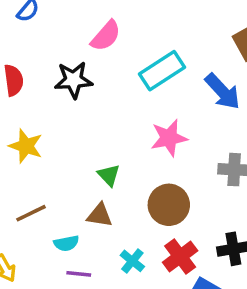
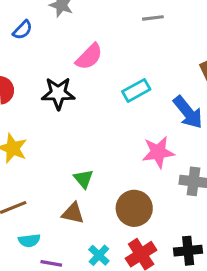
cyan rectangle: (162, 71) -> (136, 90), size x0.7
pink star: (169, 138) -> (158, 152), moved
cyan semicircle: (66, 243) -> (29, 240), moved

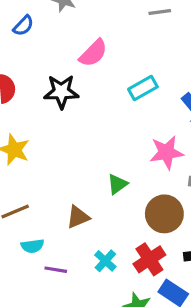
green triangle: (83, 179) -> (117, 184), moved, turned 35
brown circle: (134, 208) -> (164, 214), moved
brown triangle: (73, 213) -> (78, 217), turned -35

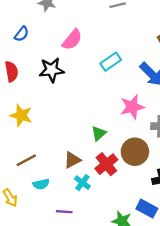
blue semicircle: (23, 26) -> (22, 34), moved
red cross: (149, 259) -> (106, 164), moved
cyan cross: (105, 261) -> (82, 183), moved
purple line: (56, 270) -> (64, 212), moved

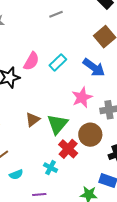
pink semicircle: (72, 40) -> (31, 61), moved
green triangle: (99, 133) -> (57, 124), size x1.6
brown triangle: (72, 160) -> (33, 120), moved

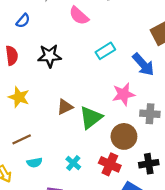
pink semicircle: (31, 61) -> (79, 16), moved, turned 90
red cross: (68, 149) -> (110, 164), moved, turned -30

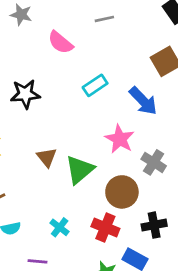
pink star: (124, 94) -> (120, 139), turned -30
brown triangle: (65, 107) -> (47, 157), turned -42
gray cross: (150, 114) -> (154, 162), turned 30

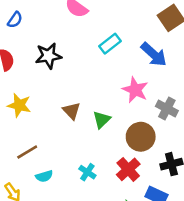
green triangle: (80, 170) -> (102, 120), size x0.7
red cross: (105, 228) -> (128, 169), turned 30

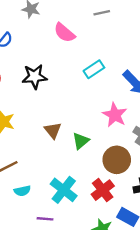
cyan cross: (87, 172) -> (64, 190), size x1.6

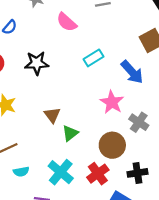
green triangle: (81, 141) -> (70, 133), moved

